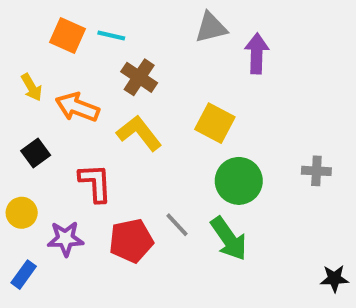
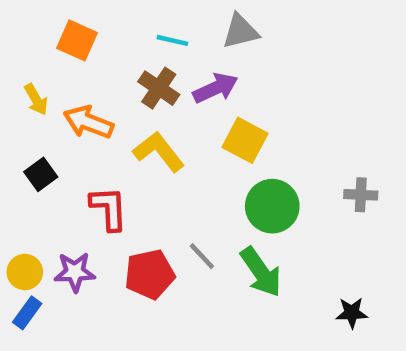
cyan line: (111, 35) -> (172, 40), moved
purple arrow: (257, 53) -> (215, 88), moved, turned 63
yellow circle: (22, 213) -> (25, 272), moved
black star: (334, 278) -> (352, 313), moved

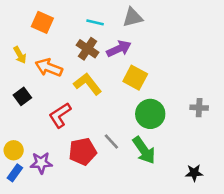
red L-shape: (109, 208) -> (60, 115), turned -120
purple star: (75, 272) -> (41, 163), moved

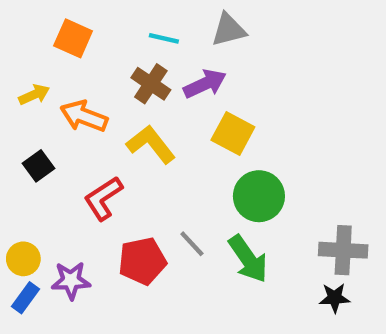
yellow arrow: (20, 55) -> (34, 95), turned -84
gray cross: (199, 108) -> (343, 250), moved, size x1.5

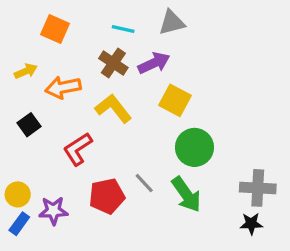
orange arrow: (84, 116) -> (63, 87), turned -32

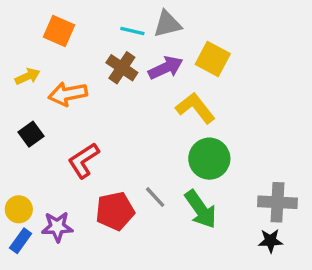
gray triangle: (172, 22) -> (167, 24), moved
yellow square: (175, 100) -> (213, 59), moved
yellow L-shape: (113, 108) -> (195, 108), moved

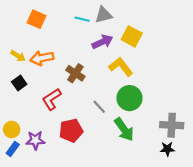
brown cross: (122, 68) -> (75, 73), moved
yellow arrow: (28, 76) -> (18, 56), moved, turned 56
gray line: (155, 197) -> (99, 107), moved

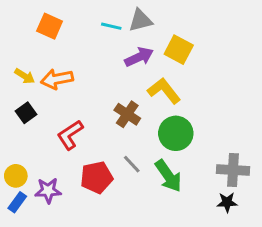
brown cross: (75, 73) -> (127, 114), moved
gray line: (99, 107) -> (132, 164), moved

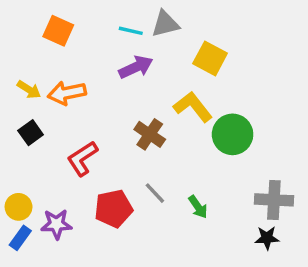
purple arrow: (139, 57) -> (136, 67), moved
green circle: (176, 133) -> (233, 134), moved
green arrow: (168, 176) -> (198, 207), size x0.6

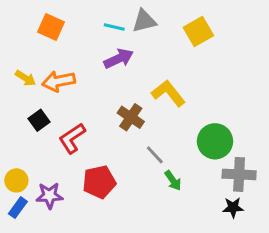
yellow square: (210, 58) -> (198, 31), moved, turned 32
black square: (31, 133) -> (39, 120), moved
green circle: (233, 134) -> (215, 141), moved
gray line: (155, 193) -> (155, 155), moved

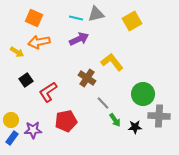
orange arrow: (59, 81) -> (39, 42), moved
black star: (233, 208) -> (135, 127), moved

